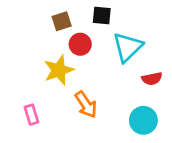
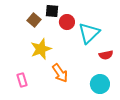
black square: (102, 16) -> (52, 11), moved
brown square: (62, 21) -> (34, 20), moved, turned -32
red circle: (80, 44) -> (67, 22), moved

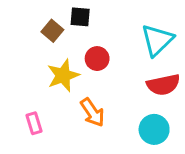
red circle: (67, 22) -> (97, 59), moved
cyan triangle: (89, 33) -> (157, 40), moved
red semicircle: (106, 55) -> (163, 85), size x1.5

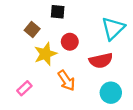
brown square: (52, 31) -> (32, 30), moved
red semicircle: (163, 85) -> (101, 61), moved
pink rectangle: (34, 123) -> (24, 88), turned 64

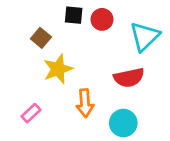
red circle: (70, 42) -> (102, 19), moved
orange arrow: (66, 80) -> (85, 103), turned 30
cyan circle: (111, 93) -> (123, 123), moved

